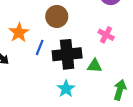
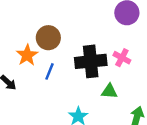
brown circle: (57, 16) -> (48, 38), moved
black cross: (67, 54) -> (91, 61), moved

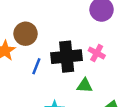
blue line: (50, 71) -> (36, 66), moved

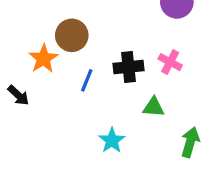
black cross: (67, 57) -> (128, 67), size x0.7

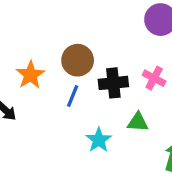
brown circle: (72, 35) -> (78, 60), moved
cyan star: (112, 140) -> (99, 140), moved

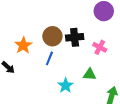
black cross: (113, 83) -> (75, 37), moved

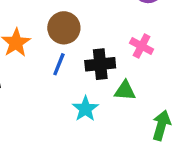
black cross: (75, 37) -> (100, 64), moved

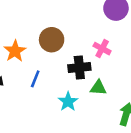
pink cross: (142, 46) -> (102, 49), moved
blue line: (59, 64) -> (35, 79), moved

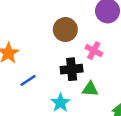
brown circle: (52, 40) -> (65, 30), moved
blue line: (35, 79) -> (28, 80), turned 35

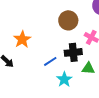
blue line: (28, 80) -> (50, 61), moved

